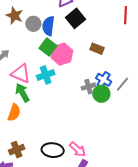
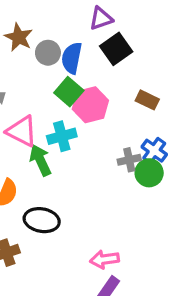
green arrow: (22, 93) -> (40, 160), moved
pink arrow: (78, 149) -> (105, 259), turned 126
black ellipse: (53, 150) -> (42, 220), moved

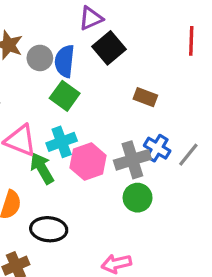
pink hexagon: (90, 105) -> (88, 162), moved
gray cross: (129, 160) -> (132, 160), size x1.5
green circle: (149, 173) -> (138, 198), moved

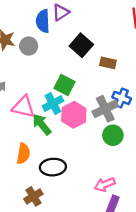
black square: (109, 48) -> (81, 45), moved
blue semicircle: (65, 61) -> (43, 21), moved
green square: (65, 96) -> (65, 85), moved

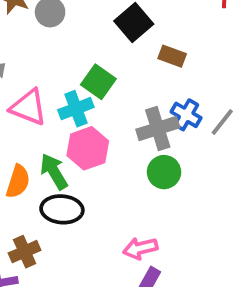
pink hexagon: (74, 115) -> (88, 148), moved
green arrow: (42, 124) -> (54, 172), moved

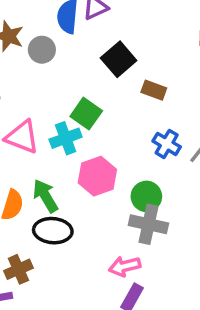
gray cross: (158, 128) -> (148, 224), moved, turned 30
pink hexagon: (88, 148) -> (97, 176), moved

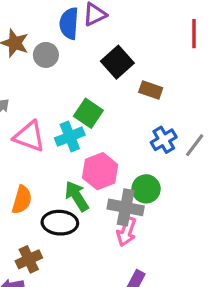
blue cross: (167, 144) -> (164, 140), turned 30
green arrow: (45, 196) -> (77, 196), moved
gray cross: (148, 224) -> (126, 207), moved
pink arrow: (125, 266) -> (126, 232), moved, turned -56

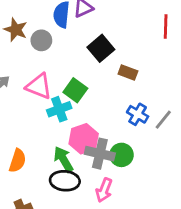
pink triangle: (29, 136) -> (39, 86), moved
blue cross: (164, 140) -> (138, 114), turned -30
gray cross: (126, 207) -> (100, 154), moved
black ellipse: (60, 223) -> (65, 181), moved

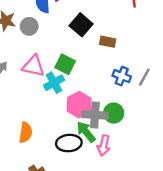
green arrow: (63, 159) -> (86, 132), moved

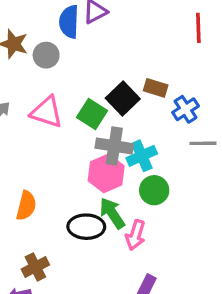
black square: (81, 25) -> (123, 98), moved
blue cross: (122, 76) -> (186, 109), moved, turned 30
gray line: (144, 77) -> (203, 143), turned 54
cyan cross: (54, 83) -> (142, 156), moved
gray cross: (95, 115) -> (114, 146), moved

